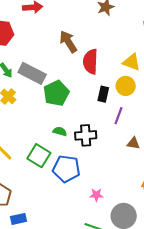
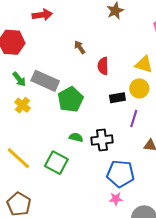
brown arrow: (68, 42) -> (80, 47), size x0.6
red semicircle: (91, 62) -> (103, 66), size x0.7
black rectangle: (103, 94) -> (117, 98), turned 70
blue pentagon: (66, 169) -> (120, 174), moved

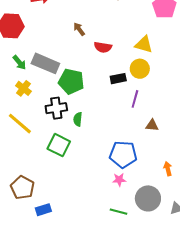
red semicircle: (103, 66) -> (103, 47), turned -78
green pentagon: (70, 99) -> (71, 81), turned -30
green semicircle: (76, 137) -> (78, 119), turned -96
black cross: (102, 140) -> (56, 108), moved
yellow line: (18, 158) -> (20, 124), moved

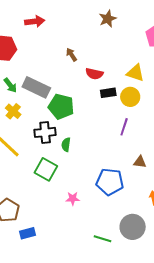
black rectangle: (118, 79) -> (108, 93), moved
brown triangle: (152, 125) -> (140, 162), moved
pink star: (119, 180) -> (73, 199), moved

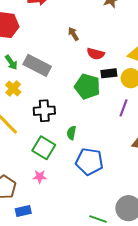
green pentagon: (61, 107) -> (87, 86), moved
green semicircle: (66, 145) -> (71, 133), moved
blue pentagon: (110, 182) -> (89, 162), moved
pink star: (73, 199) -> (40, 177), moved

